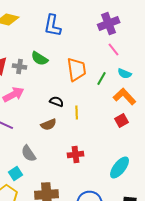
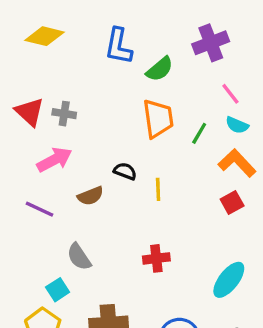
pink line: (114, 50) -> (230, 94), moved
green semicircle: (40, 59) -> (160, 69), moved, turned -72
brown semicircle: (49, 125) -> (91, 196), moved

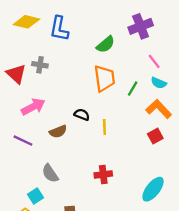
blue L-shape: (119, 46) -> (59, 29), moved
gray cross: (64, 114) -> (40, 65), moved

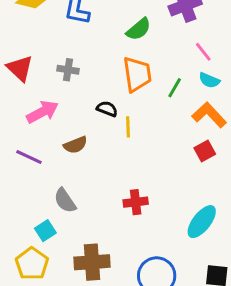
gray cross: (40, 65) -> (68, 70), moved
black semicircle: (82, 115) -> (107, 109), moved
yellow line: (104, 127) -> (128, 127), moved

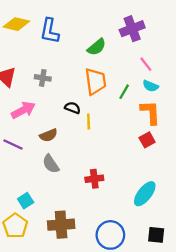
orange L-shape: (209, 115) -> (150, 112), turned 40
gray semicircle: (65, 201) -> (51, 164), moved

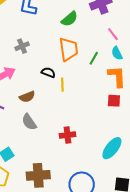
gray cross: (43, 78) -> (22, 46), turned -32
cyan semicircle: (150, 86) -> (117, 53), turned 40
red square: (147, 140) -> (114, 101), turned 32

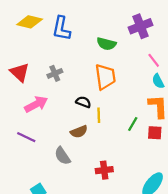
green semicircle: (70, 19) -> (106, 44), turned 54
green line: (94, 58) -> (133, 124), moved
brown semicircle: (27, 97) -> (79, 132), moved

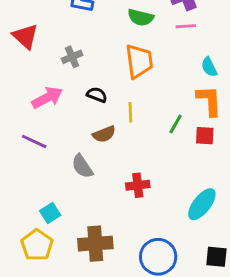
pink line: (154, 60) -> (186, 26), moved, turned -56
red triangle: (20, 72) -> (25, 36), moved
black semicircle: (83, 102) -> (97, 95), moved

